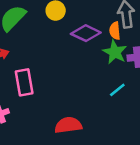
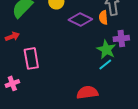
green star: (115, 52) -> (106, 49), moved
red semicircle: (68, 125) -> (87, 92), moved

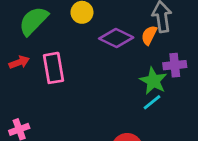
orange semicircle: (103, 17) -> (149, 35), turned 32
pink rectangle: (31, 58) -> (53, 68), moved

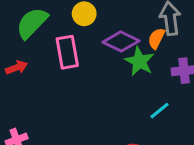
pink rectangle: (53, 68) -> (67, 52), moved
green star: (153, 81) -> (139, 61), moved

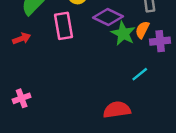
orange semicircle: (156, 38) -> (142, 30), moved

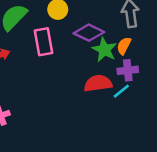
purple cross: (160, 41) -> (128, 70), moved
red semicircle: (117, 110) -> (98, 83), moved

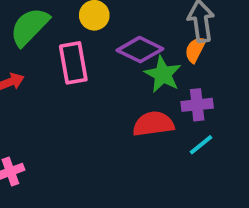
orange semicircle: (124, 46) -> (195, 50), moved
cyan line: (121, 91) -> (201, 145), moved

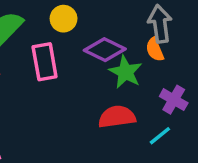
orange semicircle: (195, 50) -> (155, 50), turned -50
purple cross: (197, 105) -> (174, 100), moved, turned 36

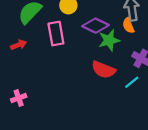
green star: (126, 72) -> (109, 40), turned 30
red semicircle: (117, 117) -> (103, 70), turned -150

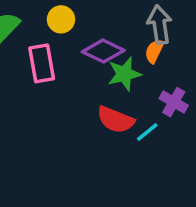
orange semicircle: (128, 26) -> (154, 51), turned 49
cyan line: (132, 82) -> (147, 132), moved

